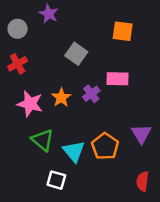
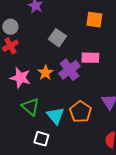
gray circle: (18, 29) -> (10, 27), moved
purple cross: (91, 94) -> (69, 70), size x1.5

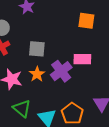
gray square: (57, 38) -> (37, 49), moved, turned -30

